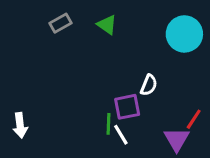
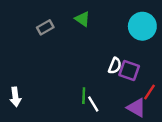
gray rectangle: (60, 23) -> (45, 27), moved
purple square: (127, 107) -> (129, 71), moved, turned 30
purple triangle: (177, 139) -> (136, 108), turned -30

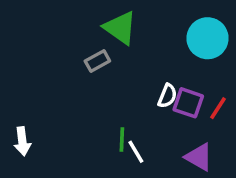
green triangle: (82, 19) -> (120, 28), size x1.5
gray rectangle: (45, 27) -> (97, 61), moved
red line: (150, 92) -> (218, 108), moved

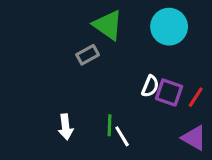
cyan circle: (208, 38) -> (169, 27), moved
white arrow: (22, 141) -> (66, 127), moved
purple triangle: (199, 157) -> (194, 138), moved

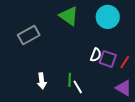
gray rectangle: (88, 55) -> (29, 35), moved, size x1.5

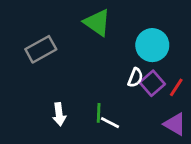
cyan circle: (108, 17) -> (152, 45), moved
purple square: (108, 59) -> (152, 83), turned 30
white line: (78, 87) -> (110, 123), turned -32

